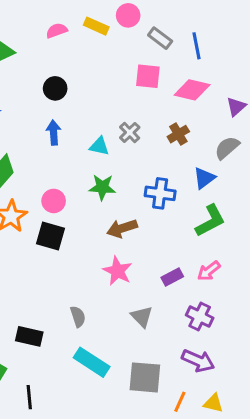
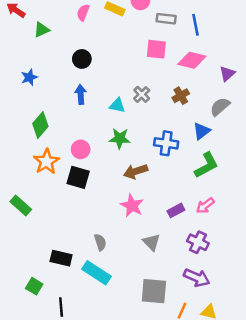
pink semicircle: (57, 31) -> (83, 13), turned -49
gray rectangle: (160, 38) -> (166, 19), turned -30
cyan rectangle: (92, 362) -> (97, 273), moved

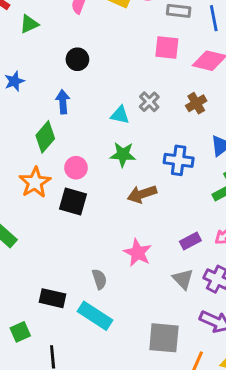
blue arrow: (81, 94) -> (63, 102), moved
green diamond: (40, 125) -> (45, 137), moved
pink star: (132, 206) -> (138, 253), moved
gray triangle: (151, 242) -> (183, 279), moved
green square: (34, 286) -> (20, 332), turned 35

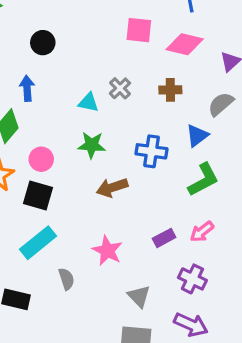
brown cross: (196, 103) -> (170, 90), turned 30
gray triangle: (183, 279) -> (139, 296), moved
cyan rectangle: (95, 316) -> (38, 243), moved, turned -72

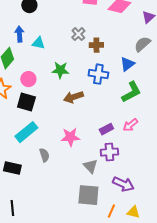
brown cross: (170, 90) -> (96, 45), moved
cyan triangle: (88, 102) -> (38, 43), moved
pink star: (107, 251) -> (70, 137), turned -30
purple cross: (192, 279) -> (109, 152), moved, turned -30

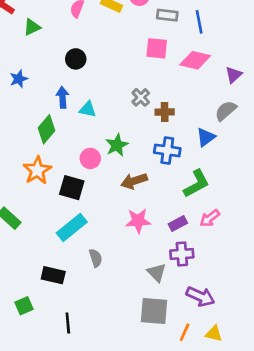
green star: (60, 70) -> (117, 145), turned -30
pink circle: (28, 79) -> (90, 158), moved
green L-shape: (131, 92) -> (196, 184), moved
pink star: (70, 137) -> (138, 221), moved
black line: (12, 208) -> (68, 323), moved

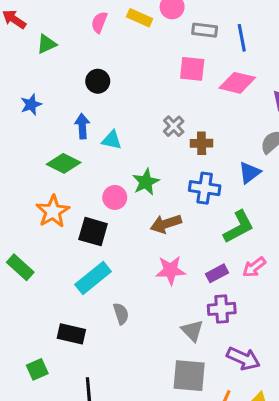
green diamond: (47, 129) -> (64, 163), turned 76

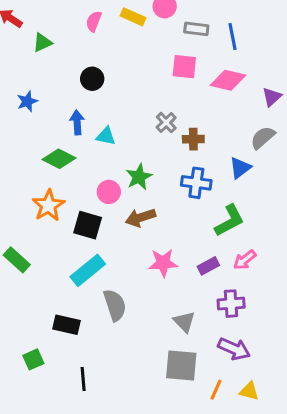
brown arrow: (166, 224) -> (140, 218), moved
purple cross: (222, 309) -> (231, 304), moved
gray semicircle: (121, 314) -> (115, 305), size x1.5

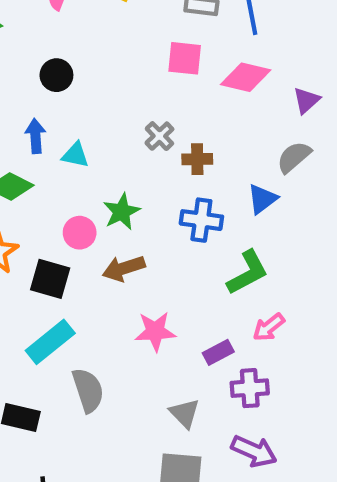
purple rectangle: (208, 266) -> (218, 352), moved

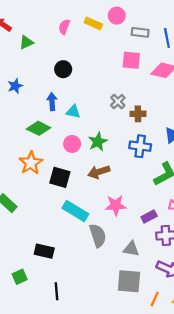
pink circle: (80, 233) -> (72, 144), moved
cyan rectangle: (50, 342) -> (75, 211), moved, turned 70
gray semicircle: (88, 390) -> (98, 235), moved
gray triangle: (185, 413) -> (131, 249), turned -36

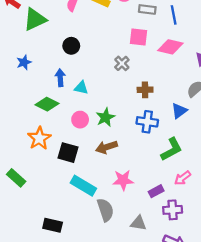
green triangle: (26, 42) -> (35, 19), size x1.6
gray cross: (118, 102) -> (122, 63), moved

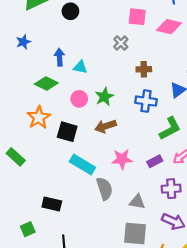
black circle: (71, 46) -> (70, 11), moved
purple rectangle: (156, 191) -> (155, 161), moved

